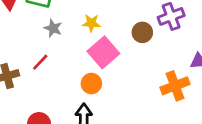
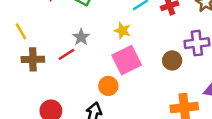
gray star: (53, 28) -> (81, 37), moved
brown circle: (142, 32) -> (172, 60), moved

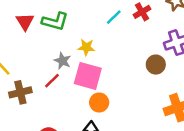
yellow star: (122, 31) -> (86, 47), moved
pink square: (127, 60) -> (88, 76), moved, turned -36

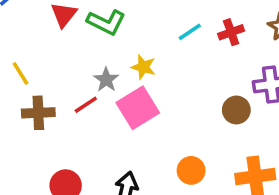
pink square: (88, 76) -> (138, 108), turned 32
orange circle: (99, 102) -> (191, 170), moved

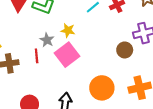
red line: (86, 105) -> (37, 56), turned -56
orange circle: (191, 170) -> (102, 88), size x1.5

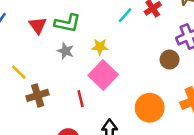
gray star: (47, 40) -> (66, 51), moved
red line: (37, 56) -> (81, 99), moved

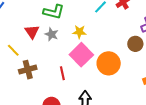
red triangle: (38, 25) -> (32, 32), moved
orange circle: (150, 108) -> (109, 63), moved

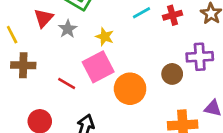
red line: (62, 73) -> (67, 83), turned -64

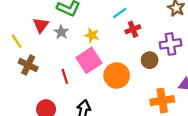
red cross: (173, 15) -> (133, 29), moved
brown cross: (23, 65) -> (28, 65), turned 30
red line: (67, 83) -> (65, 76), turned 48

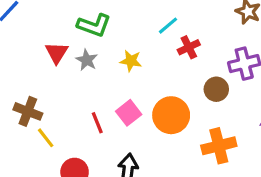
yellow line: (17, 41) -> (46, 138), moved
pink square: (89, 60) -> (129, 113), moved, size x0.7
brown cross: (28, 65) -> (28, 111), moved
orange cross: (162, 101) -> (219, 146), moved

